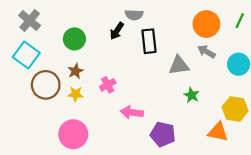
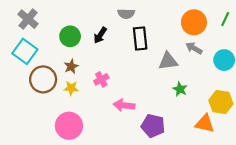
black arrow: (117, 31) -> (100, 35), moved

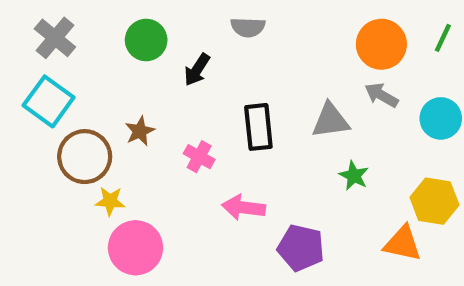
green circle: (70, 36) -> (146, 40), moved
black rectangle: (140, 38) -> (258, 127), moved
pink cross: (101, 79) -> (199, 157), turned -32
yellow star: (71, 88) -> (110, 201), moved

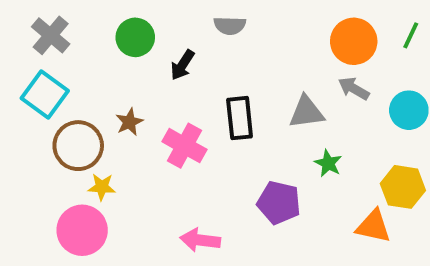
pink cross: (199, 157) -> (184, 146), size x1.5
pink arrow: (244, 207) -> (200, 240), moved
pink circle: (136, 248) -> (82, 230), moved
purple pentagon: (301, 248) -> (279, 203), moved

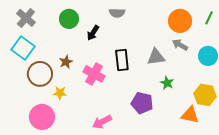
yellow star: (102, 187) -> (60, 93), moved
pink arrow: (200, 240) -> (102, 122), turned -36

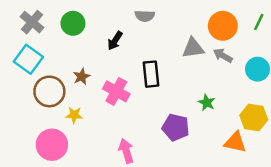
green circle: (69, 19) -> (73, 23), moved
gray triangle: (156, 57) -> (193, 48), moved
pink arrow: (102, 122) -> (126, 151), turned 102

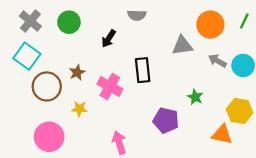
gray arrow: (223, 56) -> (217, 61), moved
yellow star: (74, 115) -> (79, 109), moved

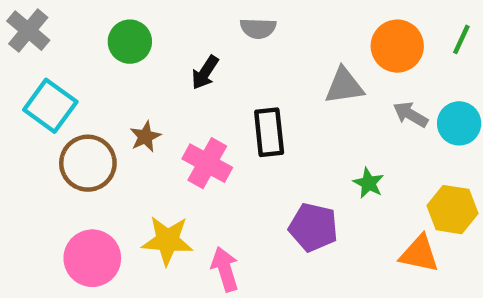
gray cross: (30, 21) -> (28, 31), moved
yellow star: (79, 109) -> (167, 241), moved, size x1.6

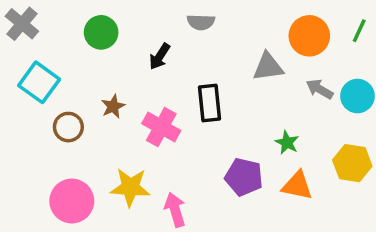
brown circle: (88, 163) -> (68, 127), size x0.7
orange triangle: (419, 254) -> (297, 186), moved

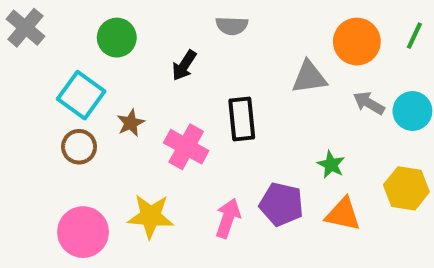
cyan square: (39, 82) -> (81, 95), moved
pink arrow: (175, 210) -> (228, 218), moved, turned 36

